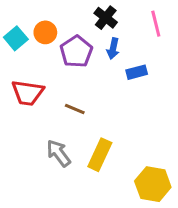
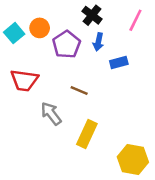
pink line: (156, 24) -> (135, 20), turned 40
brown line: (75, 109) -> (79, 91), moved
gray arrow: (59, 153) -> (51, 114), moved

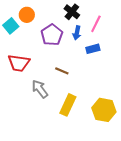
pink line: (135, 20) -> (96, 24), moved
orange circle: (40, 28) -> (27, 15), moved
yellow hexagon: (133, 160) -> (104, 110), moved

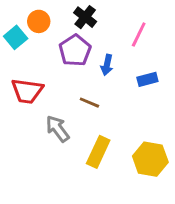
black cross: (72, 12) -> (85, 17), moved
blue arrow: (77, 33) -> (107, 65), moved
blue rectangle: (93, 49) -> (147, 79), moved

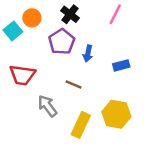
pink line: (139, 34) -> (115, 14), moved
yellow hexagon: (150, 159) -> (116, 114), moved

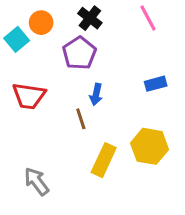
pink line: (115, 14) -> (148, 18), turned -54
blue arrow: (88, 54) -> (96, 94), moved
brown line: (74, 84) -> (81, 119), moved, turned 49
gray arrow: (47, 106) -> (37, 181), moved

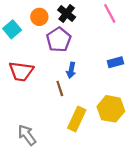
orange circle: (41, 23) -> (39, 17), moved

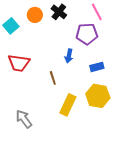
purple pentagon: (59, 40) -> (87, 34), moved, turned 30
blue rectangle: (115, 62) -> (97, 67), moved
blue arrow: (71, 70) -> (69, 56), moved

